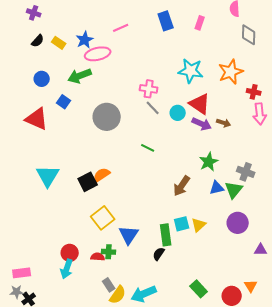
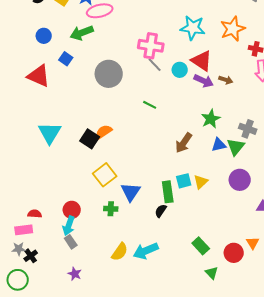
pink cross: (149, 89) -> (151, 46), size x1.4
black square: (88, 182) -> (90, 139), turned -30
red semicircle: (98, 257) -> (35, 214), moved
gray rectangle: (109, 285) -> (71, 242), moved

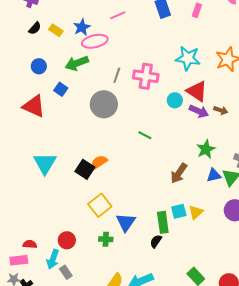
gray line: (155, 65) -> (117, 75), moved, turned 63
cyan arrow: (69, 226) -> (53, 259), moved

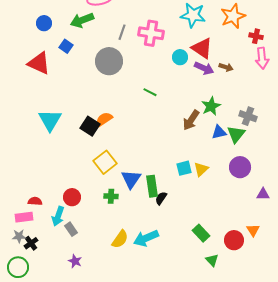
brown arrow: (179, 173) -> (191, 120), moved
green rectangle: (163, 222) -> (152, 186), moved

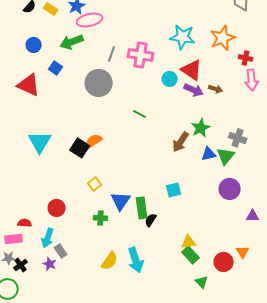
yellow square: (105, 162) -> (95, 184), size x0.6
yellow triangle: (201, 169) -> (189, 242), moved, turned 35
red circle: (72, 197) -> (57, 208), moved
cyan arrow: (146, 238) -> (136, 260), turned -85
purple star: (75, 261) -> (50, 264), moved

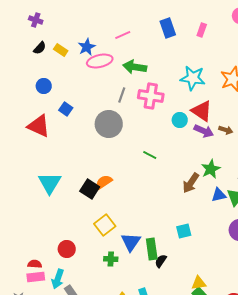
green arrow: (72, 42) -> (135, 67), moved, turned 30
yellow square: (95, 184) -> (105, 225), size x1.5
pink rectangle: (14, 239) -> (36, 277), moved

